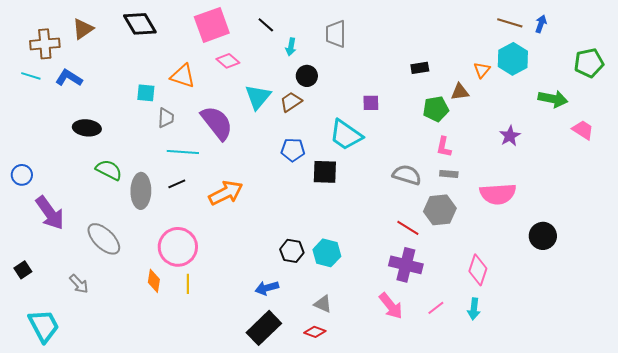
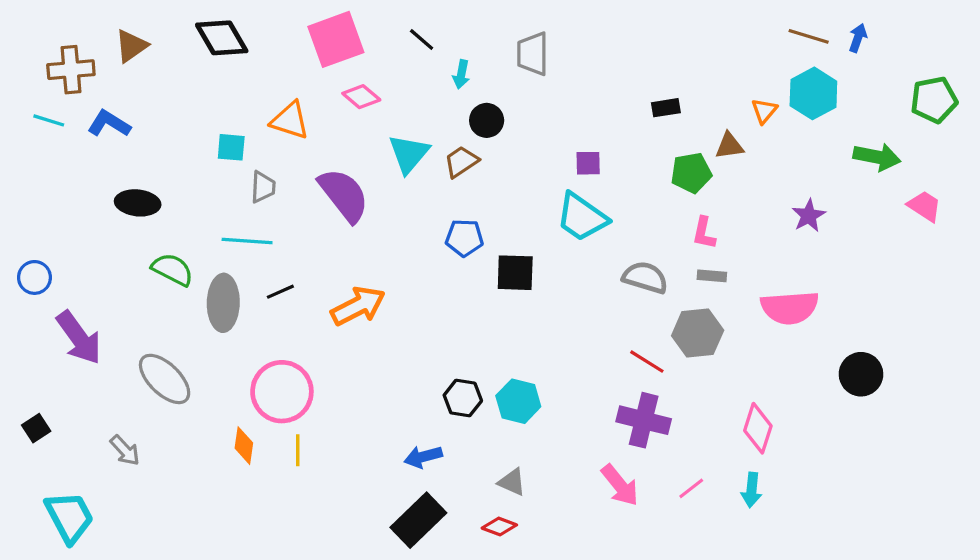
cyan trapezoid: (346, 135) -> (582, 217), moved
cyan line: (183, 152) -> (247, 241), moved

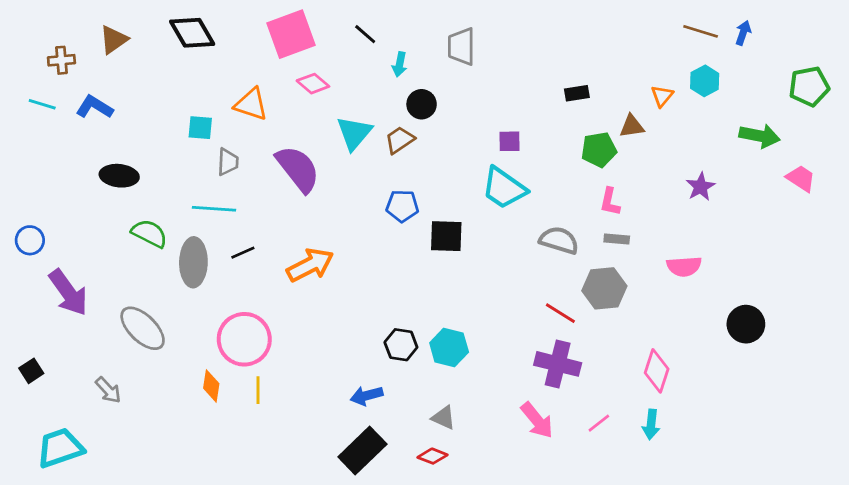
brown cross: (71, 70) -> (61, 60), size x0.7
cyan hexagon: (813, 93) -> (705, 81), size x0.7
pink semicircle: (790, 308) -> (684, 266), size x0.7
cyan trapezoid: (69, 517) -> (60, 448), turned -81

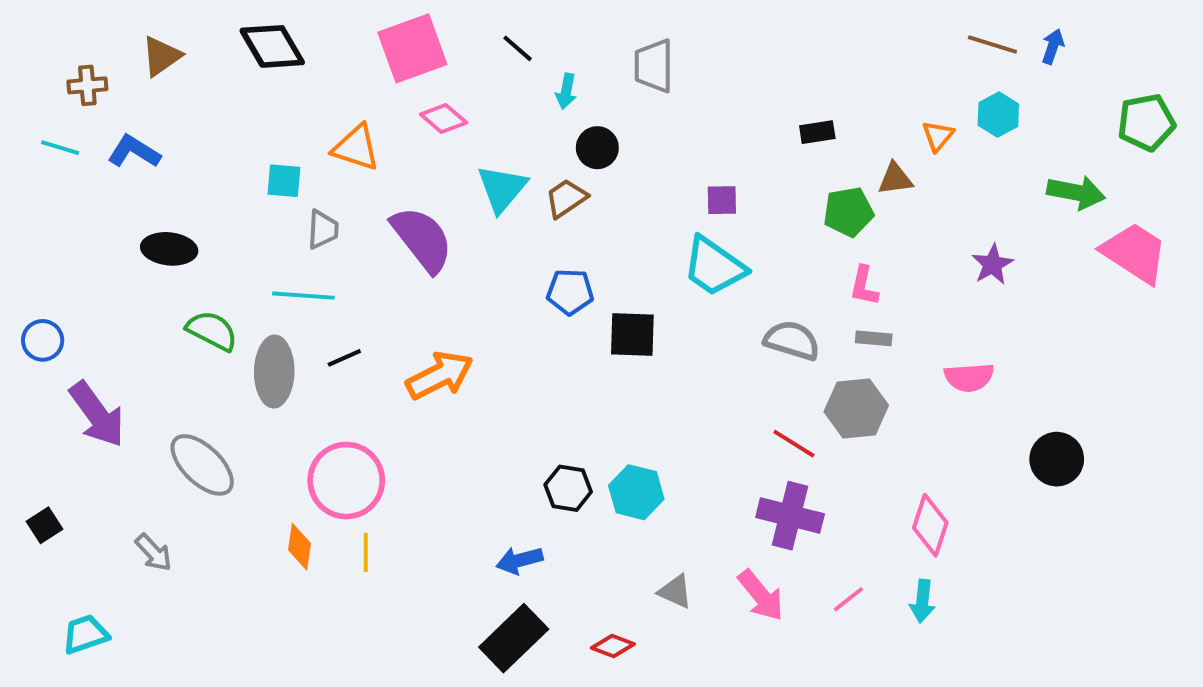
pink trapezoid: (801, 178) -> (1135, 253), size x1.6
gray triangle: (444, 418) -> (675, 591), moved
cyan trapezoid: (60, 448) -> (85, 634), size x0.7

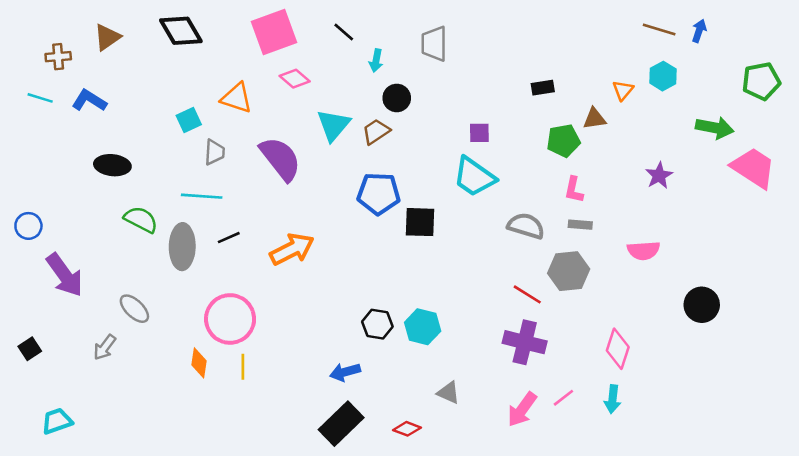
cyan square: (284, 181) -> (189, 120), turned -30
blue pentagon: (570, 292) -> (379, 194), size x1.4
gray ellipse: (202, 465) -> (134, 309), size x0.7
gray arrow: (154, 553) -> (105, 347), moved, turned 80
pink arrow: (761, 595) -> (522, 409), moved, turned 75

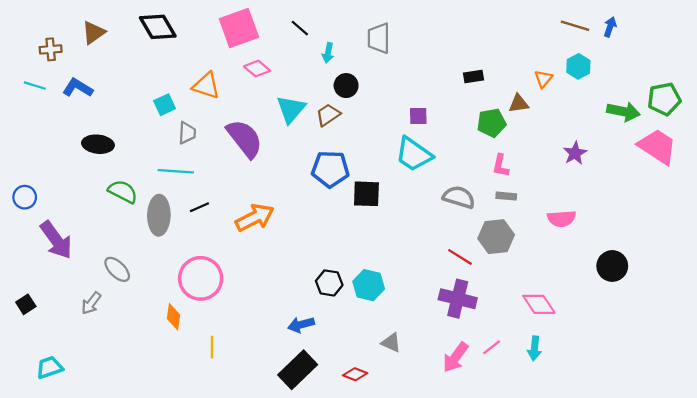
green pentagon: (761, 81) -> (664, 99), moved
pink diamond: (618, 349) -> (539, 304), turned -52
yellow line: (243, 367) -> (212, 347), moved

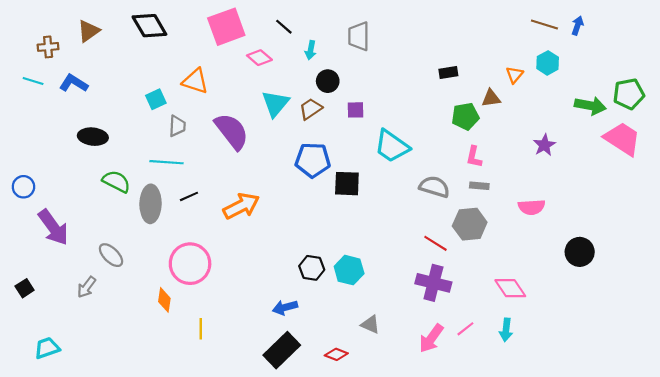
pink diamond: (257, 69) -> (259, 58), moved
purple square: (418, 116) -> (355, 110), moved

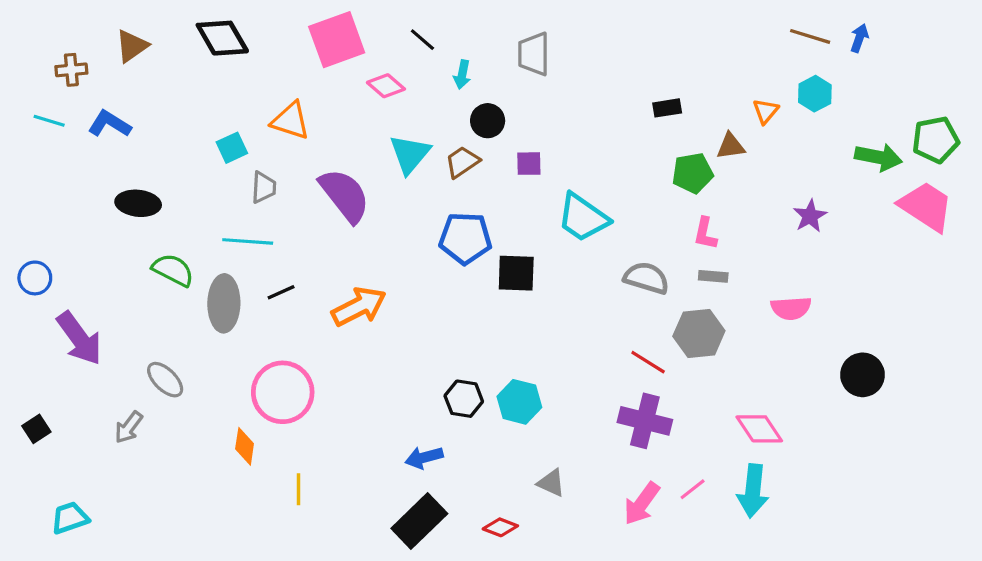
cyan arrow: (506, 330) -> (753, 491), size x1.5

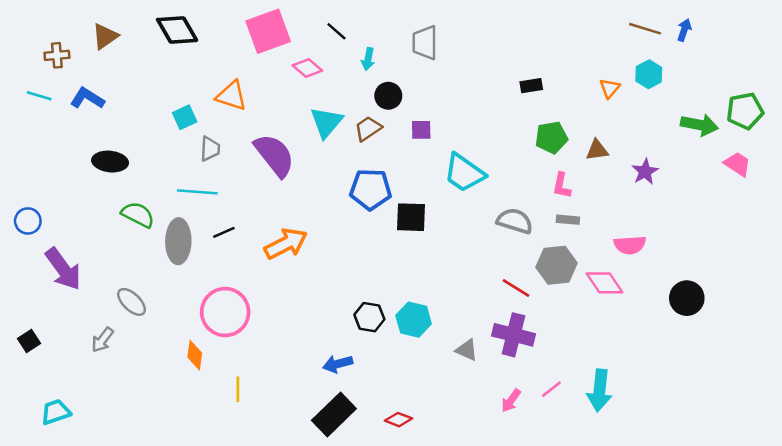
brown triangle: (731, 146) -> (597, 150), moved
pink trapezoid: (926, 206) -> (737, 164), size x0.6
pink diamond: (759, 429) -> (605, 283), moved
gray triangle: (551, 483) -> (467, 350), moved
pink arrow: (642, 504) -> (511, 401), size x0.7

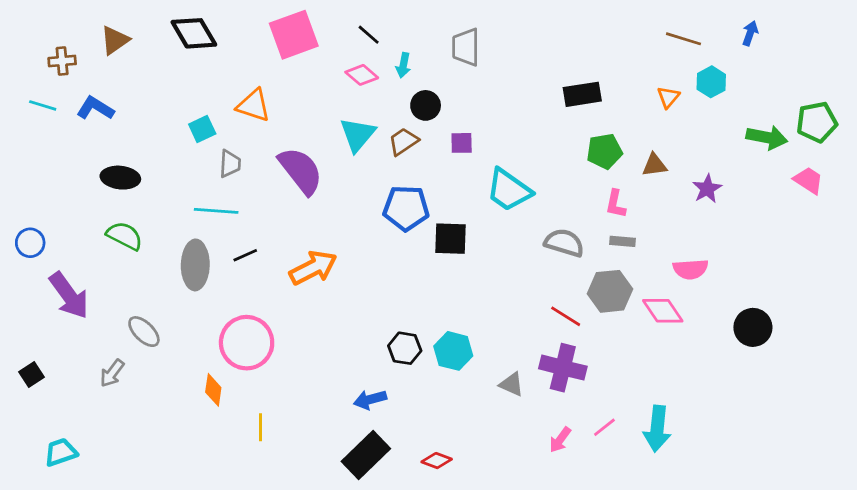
brown line: (645, 29) -> (684, 39), moved
pink diamond: (307, 68) -> (362, 75), moved
black rectangle: (531, 86) -> (582, 94), size x1.5
green semicircle: (138, 215) -> (125, 236), moved

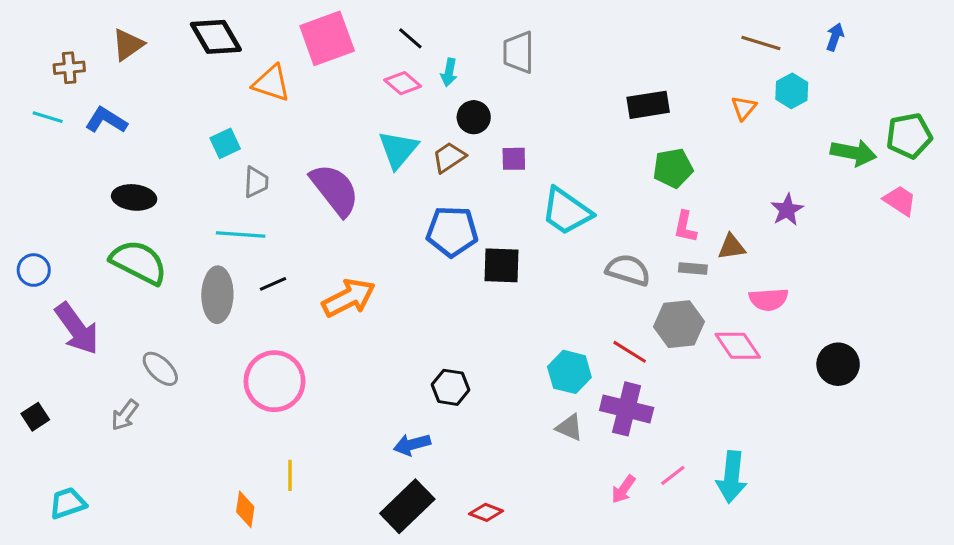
orange triangle: (254, 105) -> (271, 83), moved
brown triangle: (654, 165) -> (732, 247), moved
green semicircle: (125, 236) -> (139, 262), size x1.4
cyan hexagon: (453, 351) -> (569, 372), moved
orange diamond: (213, 390) -> (245, 509), moved

